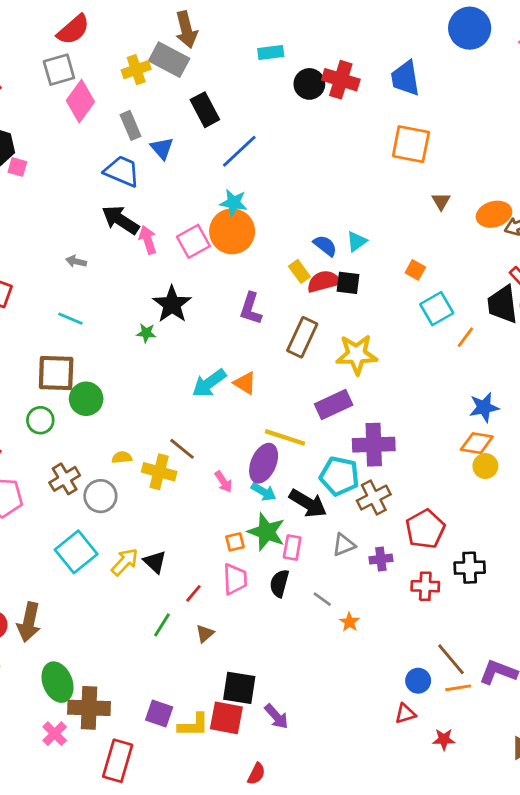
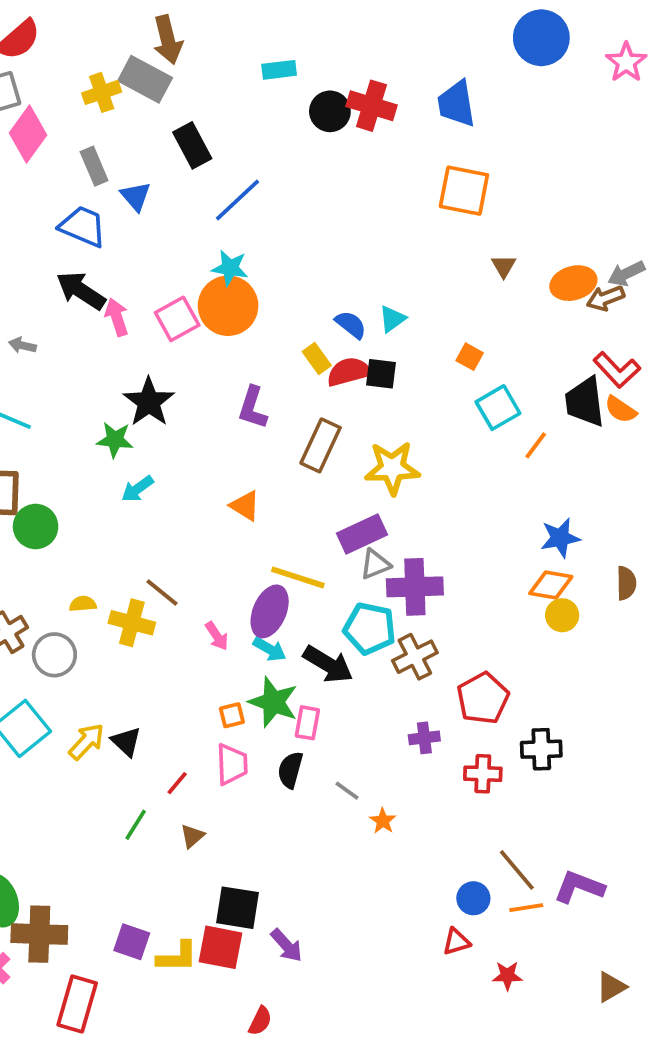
green star: (146, 333) -> (115, 440), size x1.4
cyan arrow: (209, 383) -> (137, 489), moved, size x0.7
gray triangle: (344, 545) -> (375, 564), moved

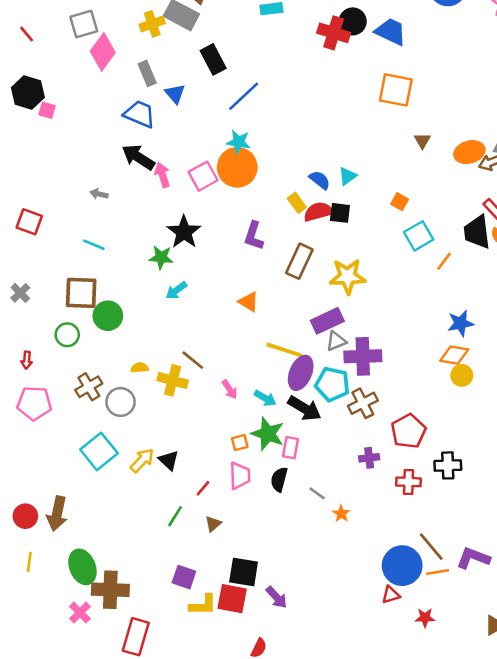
blue trapezoid: (456, 104) -> (391, 32), turned 124
black circle: (330, 111) -> (353, 21), moved
purple ellipse: (270, 611) -> (301, 373), moved
blue circle: (473, 898) -> (402, 566), size x1.8
purple square: (132, 942) -> (184, 577), moved

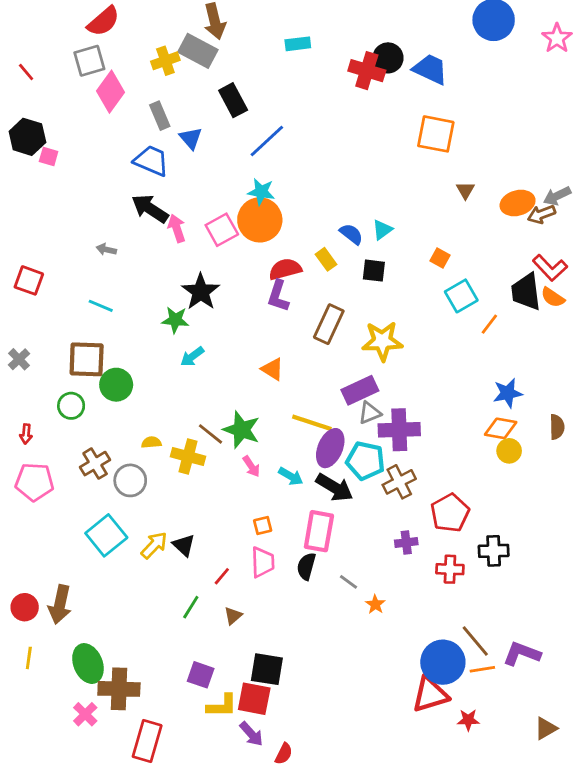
red semicircle: (318, 212) -> (285, 269), moved
green star: (268, 434) -> (241, 430), moved
pink rectangle: (291, 448) -> (319, 531), size x1.6
red triangle: (391, 595) -> (430, 695), size x1.8
purple arrow: (277, 597) -> (251, 734), moved

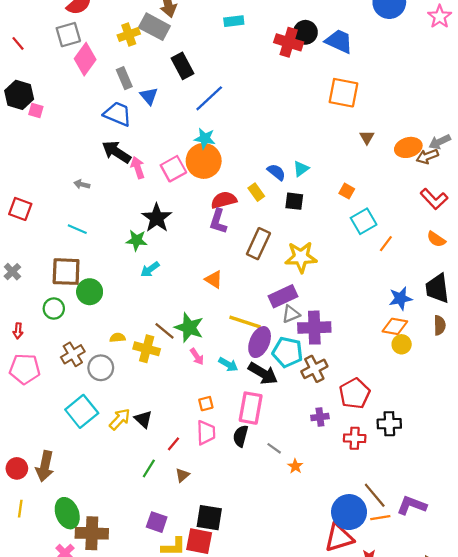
black trapezoid: (526, 292) -> (437, 288), moved
orange semicircle: (553, 297) -> (436, 239), moved

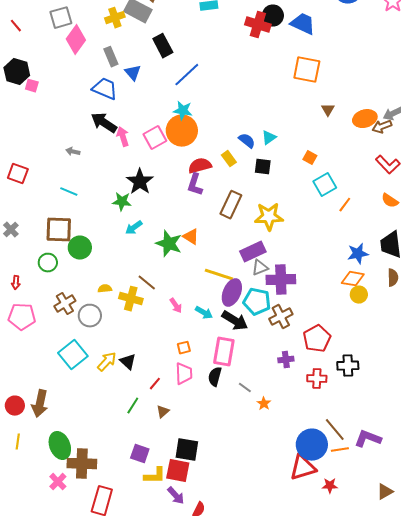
green star: (189, 328) -> (169, 244), moved

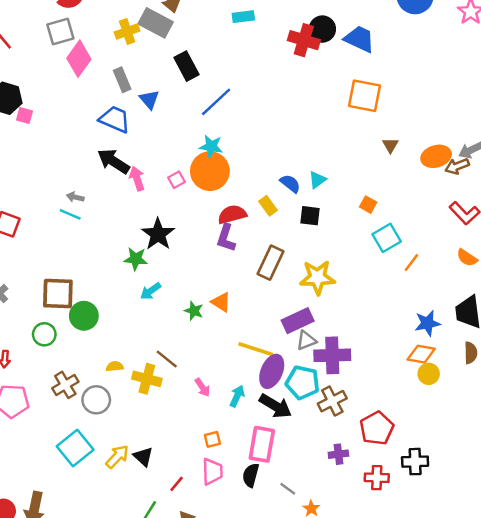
pink square: (155, 138) -> (177, 180), size x0.6
cyan line: (69, 192) -> (70, 214), moved
green star: (169, 244) -> (194, 311), size x0.6
cyan arrow: (204, 313) -> (237, 396), turned -96

